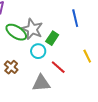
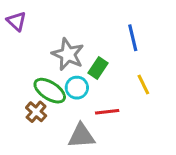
green ellipse: (16, 32) -> (50, 91), moved
yellow line: (87, 56) -> (143, 85), moved
red line: (58, 67) -> (107, 112), turned -49

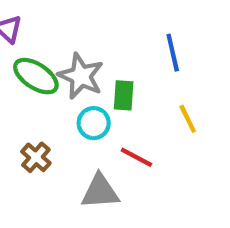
green rectangle: (98, 68) -> (124, 95), turned -30
green ellipse: (50, 91) -> (36, 76), moved
red line: (107, 112) -> (136, 157), turned 35

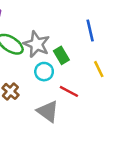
green rectangle: (124, 95) -> (61, 55), turned -35
gray triangle: (100, 192) -> (48, 111), turned 40

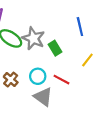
yellow line: (99, 69) -> (87, 60), turned 64
cyan circle: (44, 72) -> (38, 76), moved

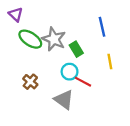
yellow line: (87, 60) -> (110, 62), turned -48
cyan circle: (38, 76) -> (70, 72), moved

